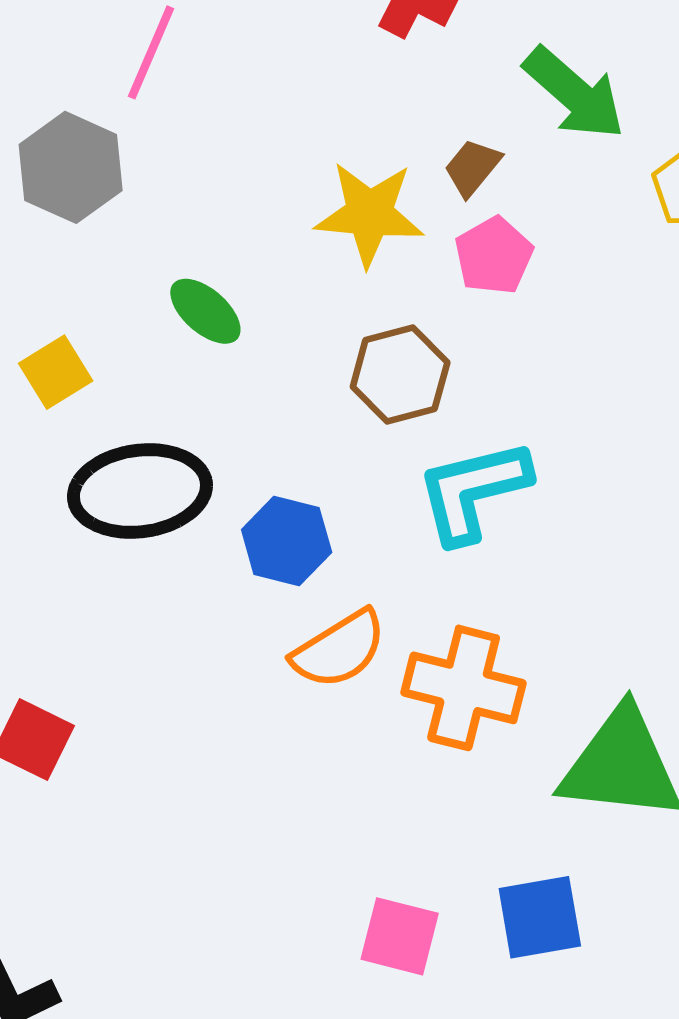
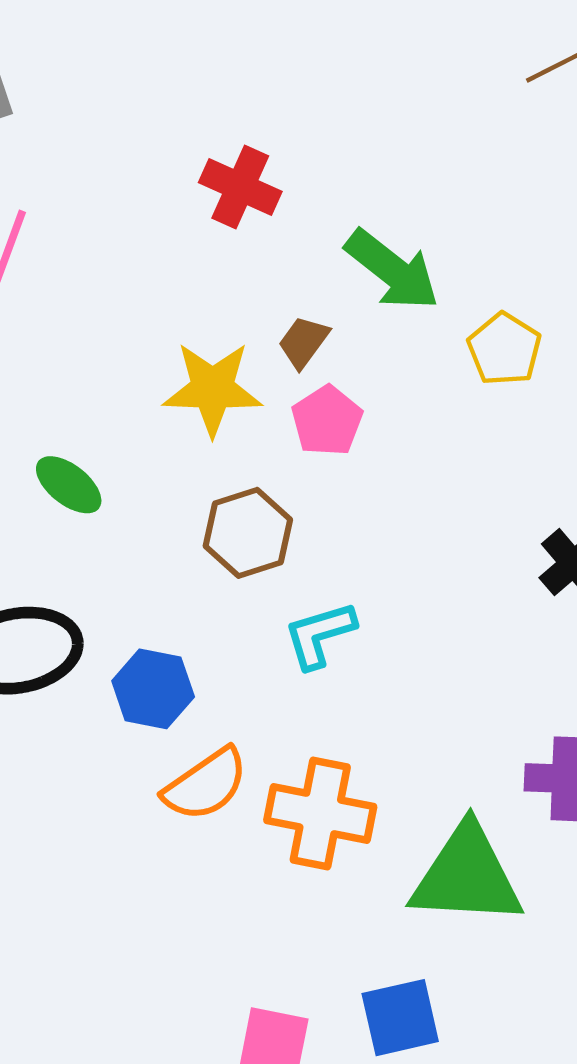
cyan L-shape: (473, 491) -> (320, 635), size x0.7

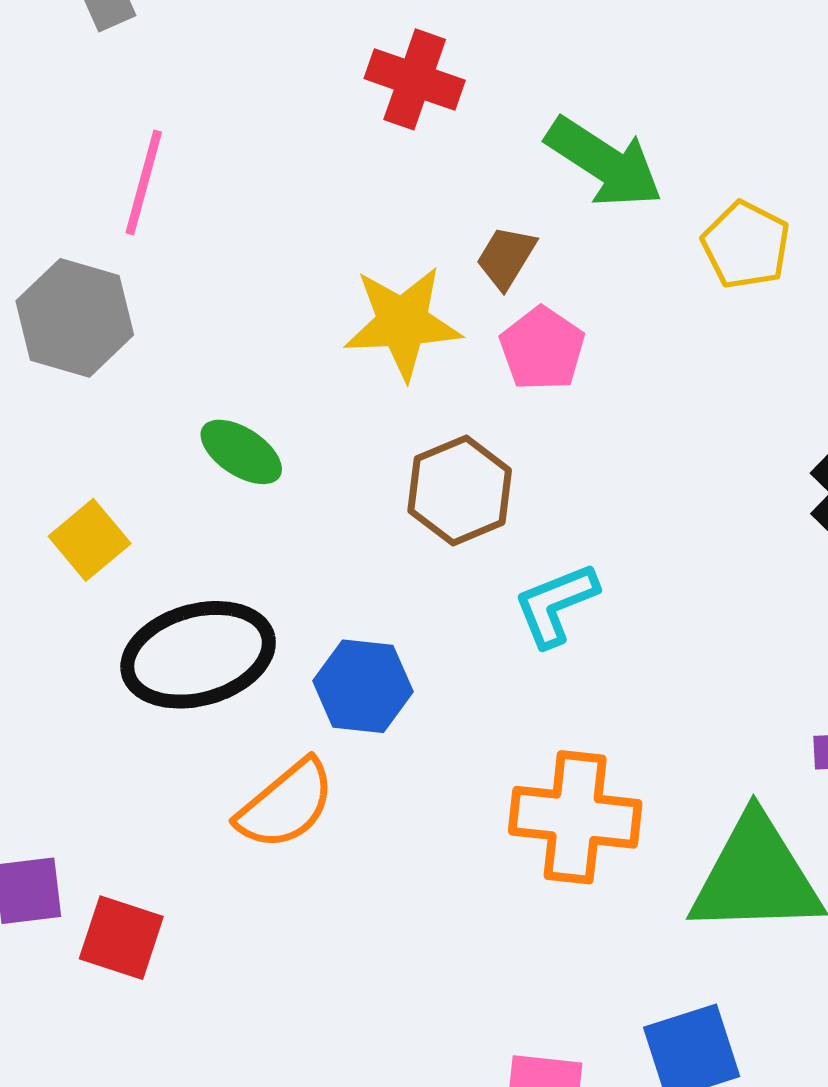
orange semicircle: (206, 785) -> (286, 805), moved

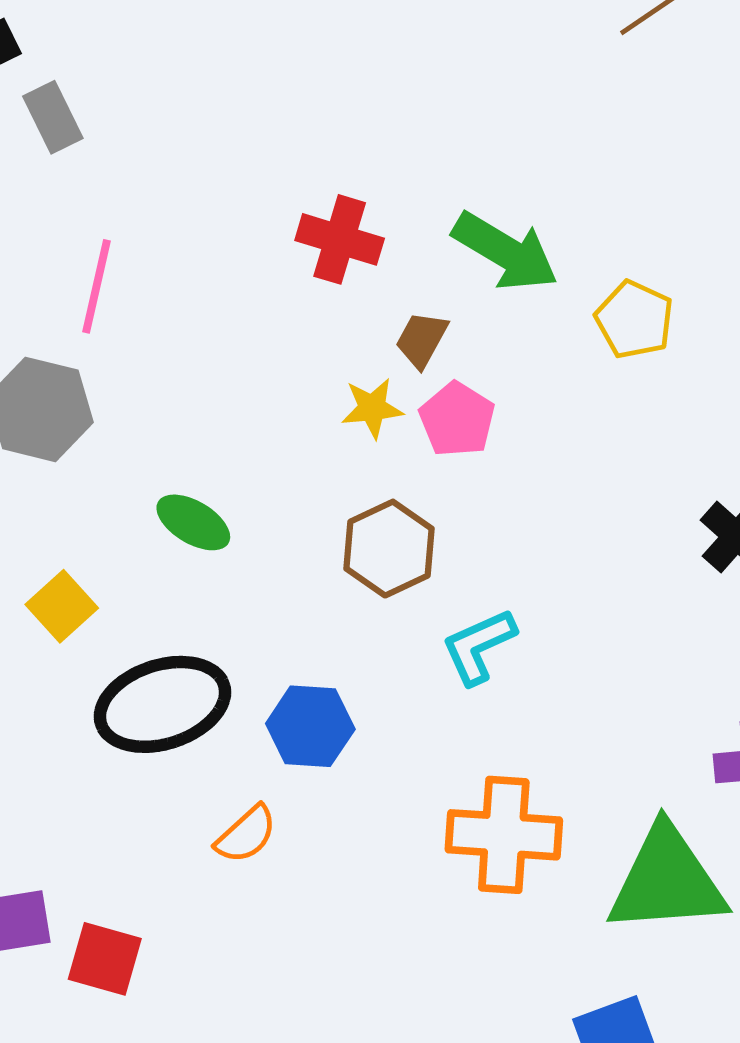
red cross: (415, 79) -> (340, 239), moved
yellow star: (402, 323) -> (372, 408), moved, size x0.6
orange semicircle: (286, 805) -> (246, 834), size x0.7

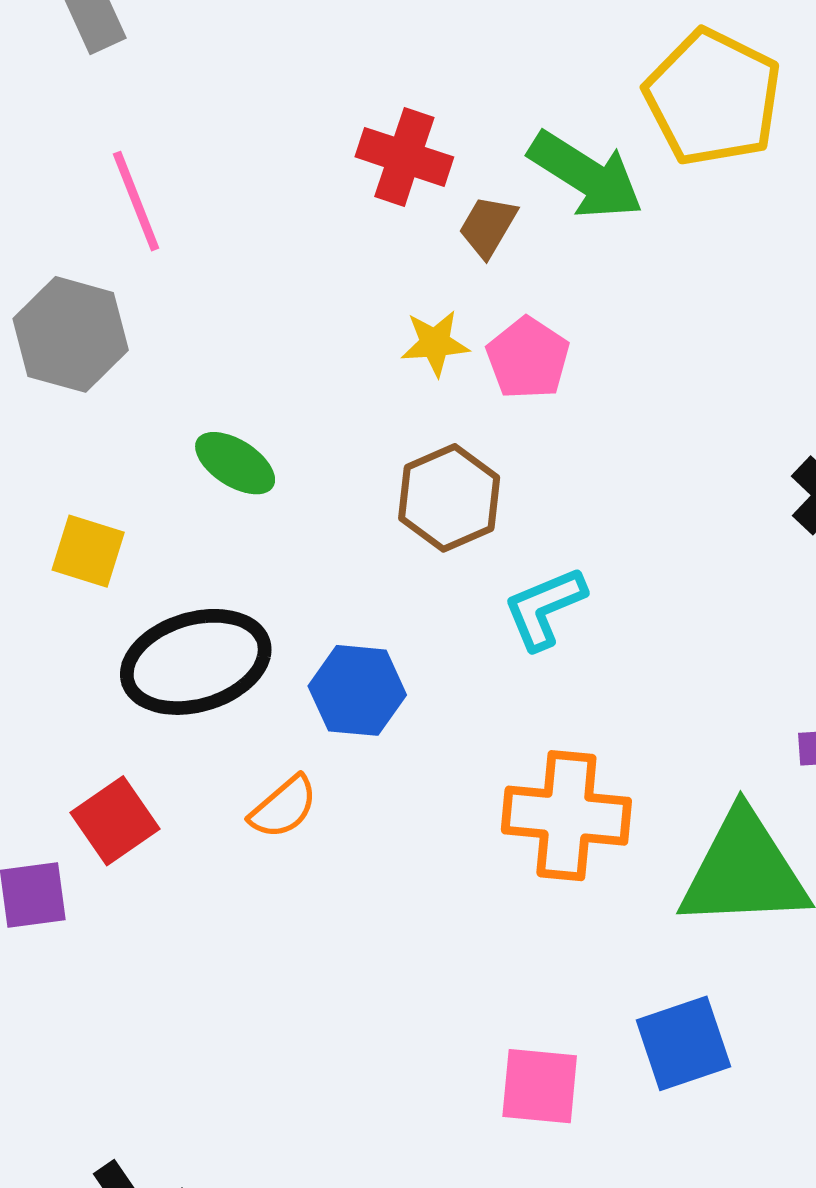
pink line: (97, 286) -> (136, 201), turned -36
yellow pentagon: (634, 320) -> (713, 98), moved, size x1.6
brown trapezoid: (422, 340) -> (488, 226), moved
yellow square: (62, 606) -> (88, 551), turned -32
red square: (105, 959) -> (115, 821), moved, turned 38

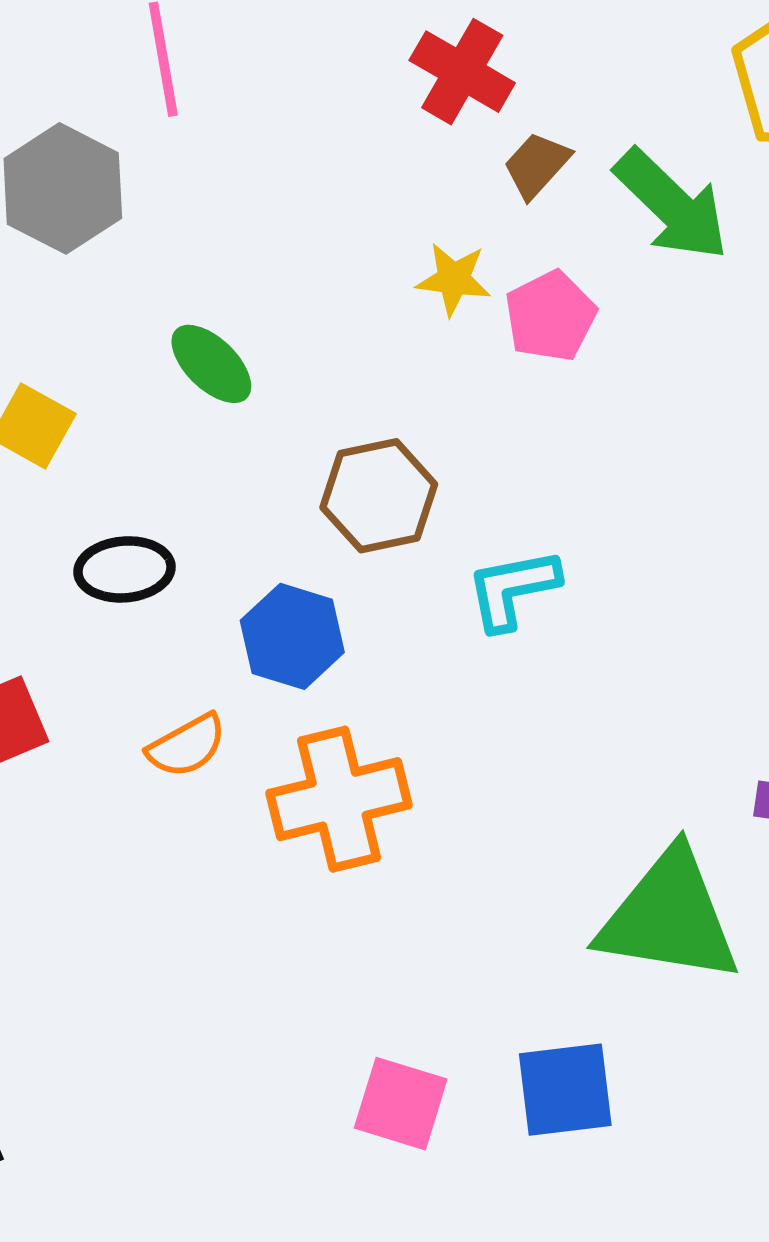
green arrow: (586, 175) -> (672, 205), moved
brown hexagon: (449, 498) -> (379, 496), moved
black ellipse: (196, 662) -> (124, 569), size x0.6
orange cross: (566, 816) -> (339, 799), moved, turned -31

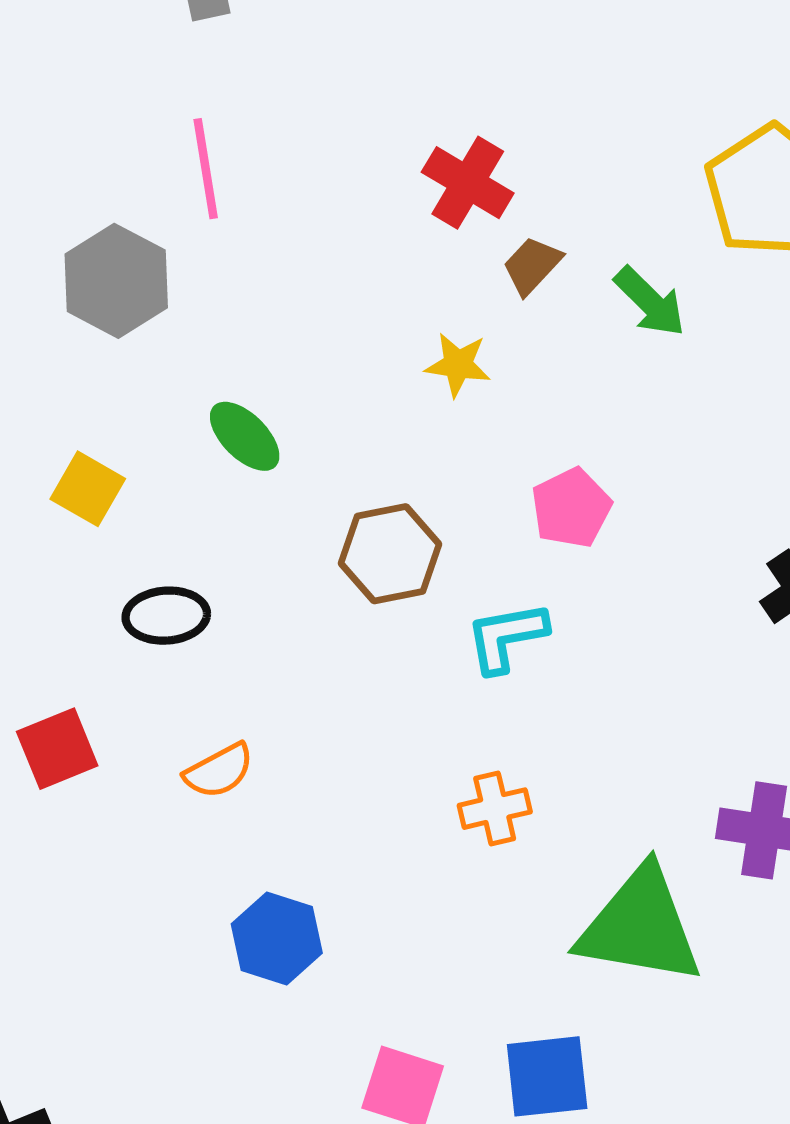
green arrow: (672, 205) -> (650, 302), size x0.7
pink pentagon: (550, 316) -> (571, 508), moved
blue hexagon: (292, 636) -> (277, 938), moved
orange cross: (339, 799) -> (495, 809), moved, size x0.6

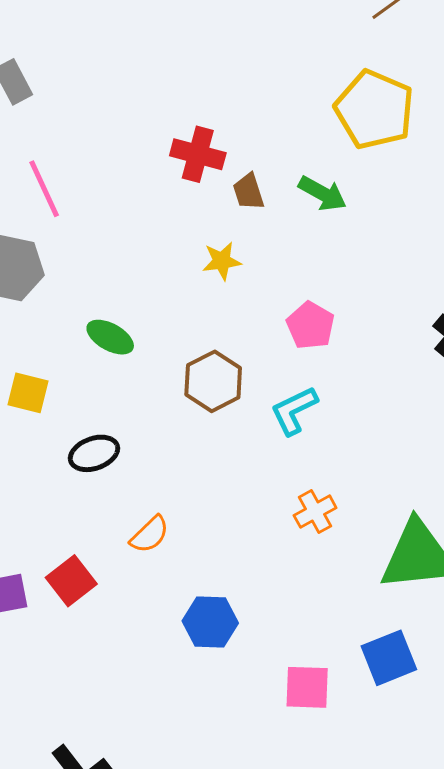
brown trapezoid: (532, 265) -> (248, 192), turned -45
red square: (57, 749) -> (71, 581), moved

